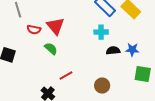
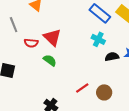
cyan cross: (101, 32) -> (98, 39), turned 32
red line: (66, 75) -> (82, 88), moved

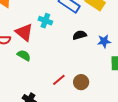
cyan cross: (98, 39) -> (45, 21), moved
black semicircle: (112, 57) -> (80, 35), moved

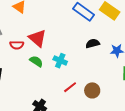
cyan cross: (45, 21) -> (60, 61), moved

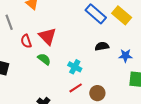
red semicircle: (17, 45) -> (26, 41), turned 64
cyan cross: (60, 61) -> (75, 67), moved

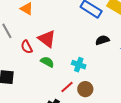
red line: (76, 88) -> (67, 87), moved
brown circle: (97, 93) -> (85, 89), moved

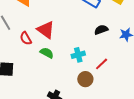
cyan cross: (79, 65) -> (78, 55), turned -32
red line: (67, 87) -> (102, 64), moved

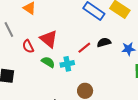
cyan cross: (78, 55) -> (67, 64), moved
red line: (102, 64) -> (84, 48), moved

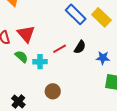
black semicircle: (104, 42) -> (80, 47), turned 128

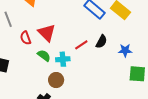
brown circle: (53, 91) -> (56, 80), moved

